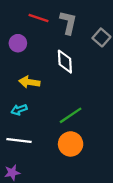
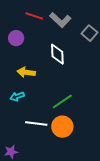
gray L-shape: (68, 23) -> (60, 20), turned 120
white line: (19, 141) -> (36, 124), moved

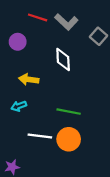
green line: (62, 101) -> (69, 112), turned 45

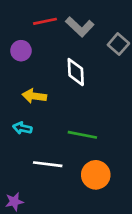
red line: (38, 17) -> (45, 21), turned -30
cyan arrow: (19, 106) -> (22, 128), turned 32
orange circle: (69, 139) -> (96, 175), moved

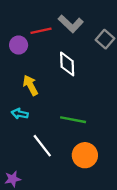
red line: (45, 21) -> (41, 31), moved
yellow arrow: (34, 96) -> (30, 85), turned 54
white line: (48, 164) -> (42, 146), turned 45

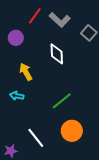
red line: (41, 31) -> (35, 16), moved, turned -42
green line: (73, 120) -> (62, 101), turned -50
white line: (42, 146) -> (36, 138), moved

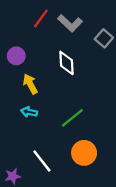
purple circle: (16, 38) -> (16, 56), moved
cyan arrow: (17, 96) -> (29, 112), moved

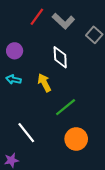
yellow arrow: (30, 84) -> (44, 83), moved
cyan arrow: (29, 112) -> (13, 79), moved
white line: (42, 161) -> (26, 133), moved

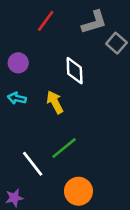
gray L-shape: (63, 21) -> (94, 22), moved, turned -60
green line: (66, 107) -> (64, 148), moved
orange circle: (76, 139) -> (78, 191), moved

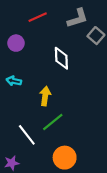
red line: (46, 21) -> (38, 17), turned 30
purple circle: (18, 63) -> (16, 43), moved
yellow arrow: (55, 102) -> (45, 96), moved, turned 36

